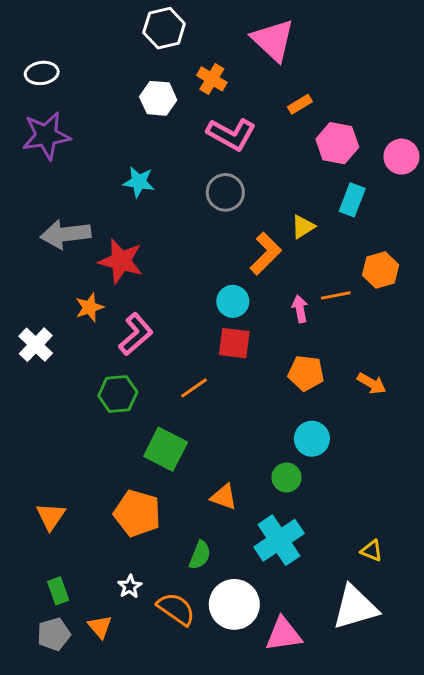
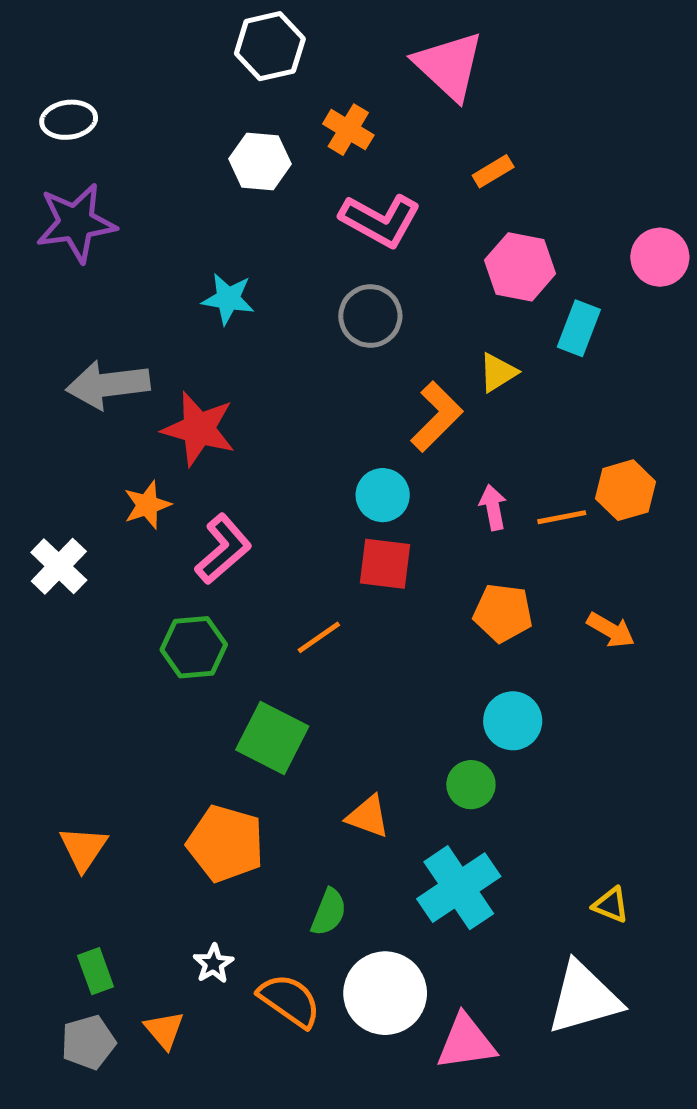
pink hexagon: (337, 143) -> (520, 267), moved
orange hexagon: (381, 270) -> (626, 490), moved
orange line: (336, 295) -> (562, 517), moved

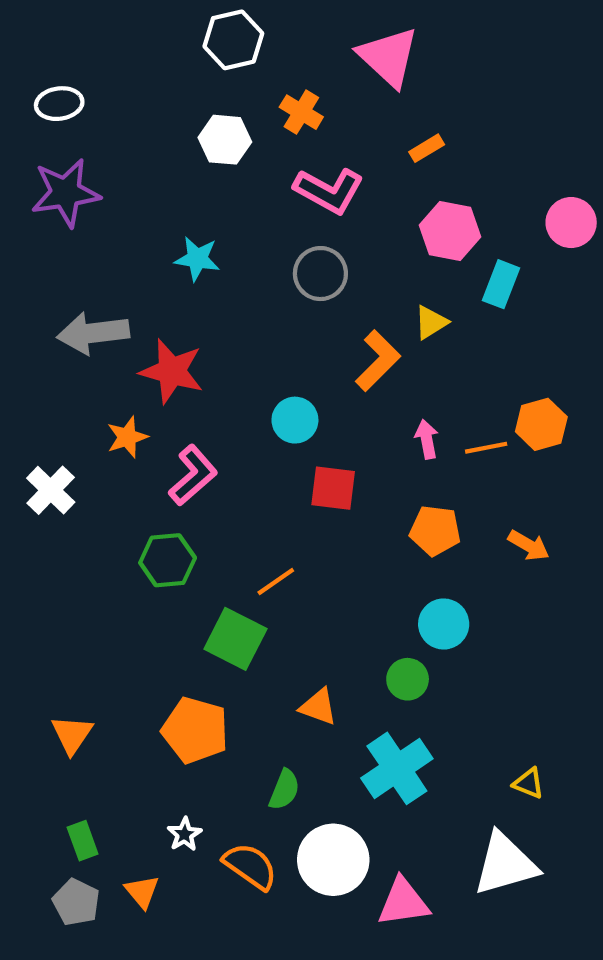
cyan circle: (383, 495) -> (295, 420), moved
orange line: (319, 637) -> (276, 582), moved
gray pentagon: (88, 1042) -> (76, 902), turned -30

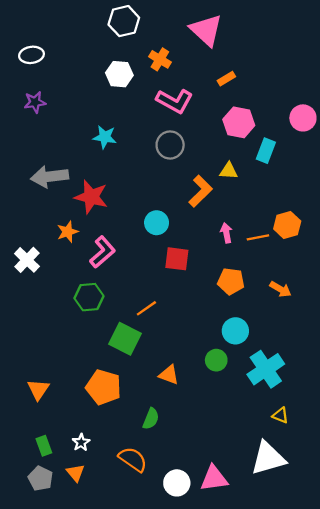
purple star: (66, 193) -> (35, 102), size x0.6
yellow triangle: (431, 322) -> (229, 171), turned 36
cyan cross: (397, 768) -> (266, 369), moved
white star: (185, 834) -> (81, 442), moved
white circle: (333, 860) -> (177, 483), moved, size x0.7

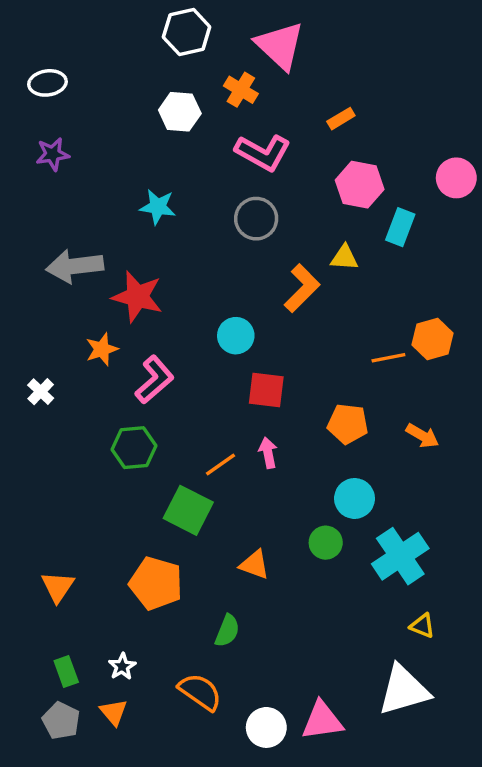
pink triangle: (206, 30) -> (280, 46), moved
pink arrow: (226, 233) -> (268, 453), moved
white cross: (27, 260) -> (41, 392), size x0.7

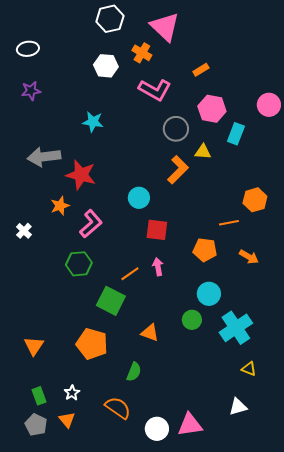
gray circle: (256, 219) -> (176, 129), moved
orange line: (388, 358) -> (229, 223), moved
white triangle: (404, 690) -> (238, 407), size x0.6

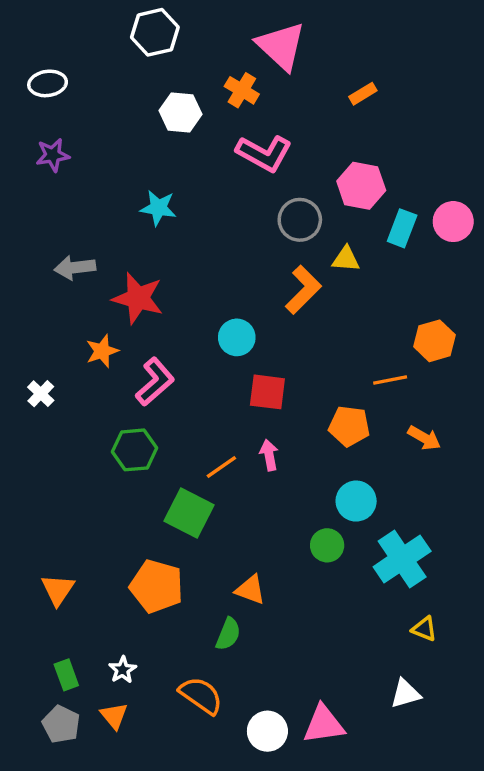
white hexagon: (110, 19) -> (155, 32), moved
orange rectangle: (201, 70) -> (363, 94), moved
pink circle: (269, 105) -> (453, 222), moved
gray arrow: (44, 157) -> (75, 268), size x0.7
orange triangle: (150, 333) -> (250, 590), moved

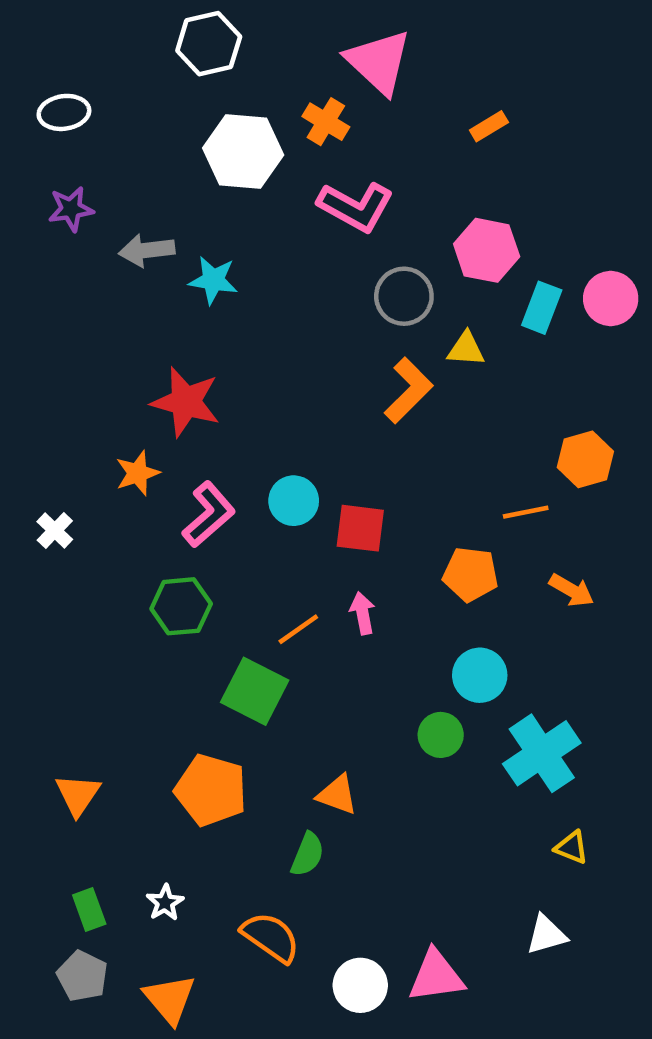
white hexagon: (181, 112) -> (243, 152), size x1.4
gray arrow: (75, 268) -> (147, 250), moved
cyan circle: (237, 337) -> (294, 501), moved
orange triangle: (114, 716) -> (170, 999), moved, size x1.4

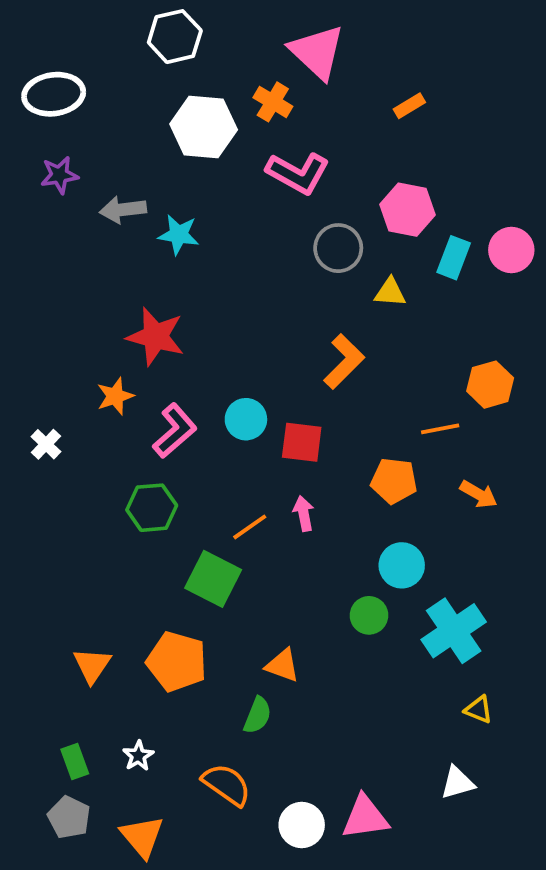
white ellipse: (64, 112) -> (54, 94), size x1.4
orange L-shape: (409, 390) -> (344, 362), moved
orange triangle: (78, 795) -> (92, 665), moved

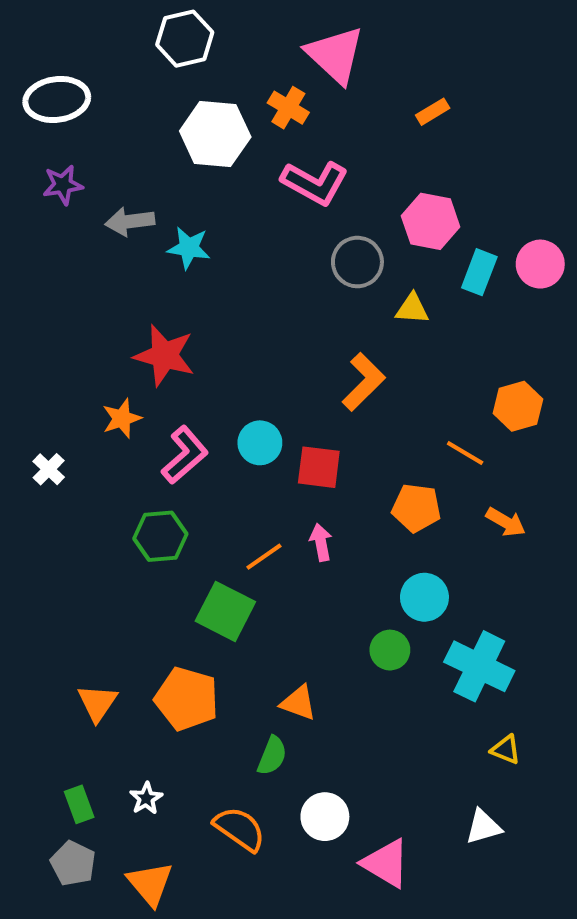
orange line: (440, 429) -> (465, 453), turned 42
cyan cross: (454, 631) -> (479, 666), turned -30
pink triangle: (365, 817) -> (386, 863), turned 39
white circle: (302, 825) -> (325, 817), moved

